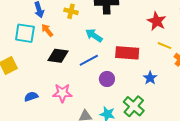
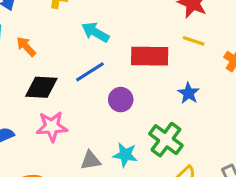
orange arrow: (47, 30) -> (26, 47), moved
yellow line: (165, 46) -> (194, 41), moved
black diamond: (58, 56) -> (41, 87), moved

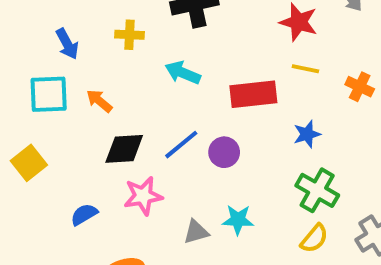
blue line: (90, 72) -> (181, 145), moved
blue star: (189, 93) -> (307, 134), turned 30
green cross: (166, 140) -> (317, 190), moved

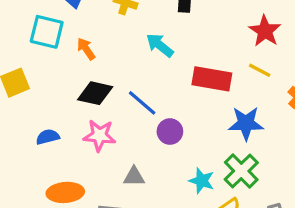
blue star: (307, 134) -> (246, 123), size x1.5
blue line: (181, 145) -> (142, 103), turned 64
purple circle: (224, 152) -> (170, 132), moved
cyan star: (238, 220) -> (202, 181), moved

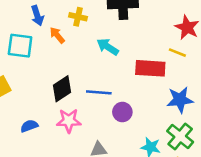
orange arrow: (86, 49) -> (57, 35), moved
yellow line: (260, 70) -> (177, 53), moved
black diamond: (95, 93) -> (62, 89), turned -40
blue line: (142, 103) -> (99, 92), turned -30

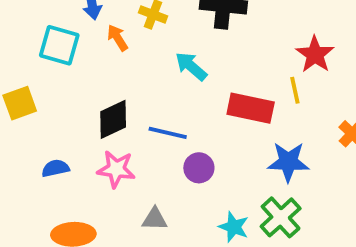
yellow line: (177, 53) -> (295, 90), turned 48

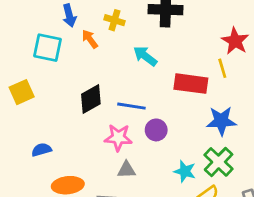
blue semicircle: (55, 168) -> (41, 150), moved
pink star: (116, 169) -> (118, 138), moved

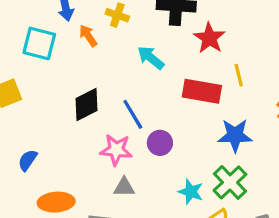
red star: (235, 41) -> (209, 38), moved
blue line: (131, 106) -> (133, 114), turned 48
blue semicircle: (41, 150) -> (28, 160), turned -42

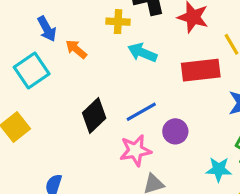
yellow cross: (117, 15) -> (118, 22), moved
cyan square: (39, 43) -> (32, 70), turned -32
blue line: (133, 114) -> (141, 112), turned -72

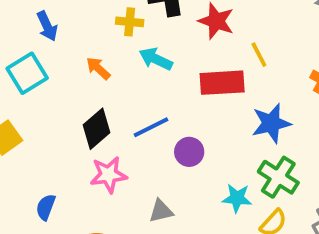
orange arrow: (76, 49) -> (98, 68), moved
pink star: (135, 150) -> (108, 175), moved

